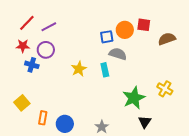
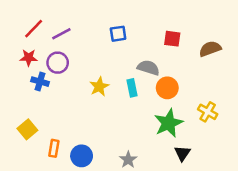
red square: (144, 25) -> (172, 39), moved
orange circle: (125, 30) -> (167, 88), moved
blue square: (107, 37) -> (118, 34), moved

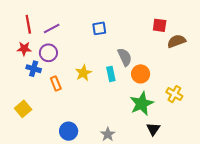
red line: (34, 29) -> (28, 24), turned -54
red square: (172, 39) -> (160, 25), moved
gray semicircle: (148, 68) -> (125, 57), turned 48
orange rectangle: (54, 148) -> (56, 83), moved, turned -32

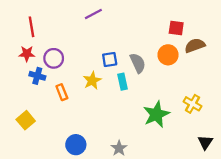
purple line: (52, 28) -> (93, 14), moved
blue square: (99, 28) -> (110, 60), moved
orange circle: (141, 74) -> (168, 55), moved
black triangle: (153, 129) -> (205, 142), moved

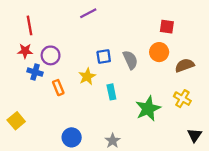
brown semicircle: (195, 46) -> (185, 65), moved
cyan rectangle: (123, 82) -> (111, 92), moved
yellow square: (26, 120) -> (16, 121), moved

